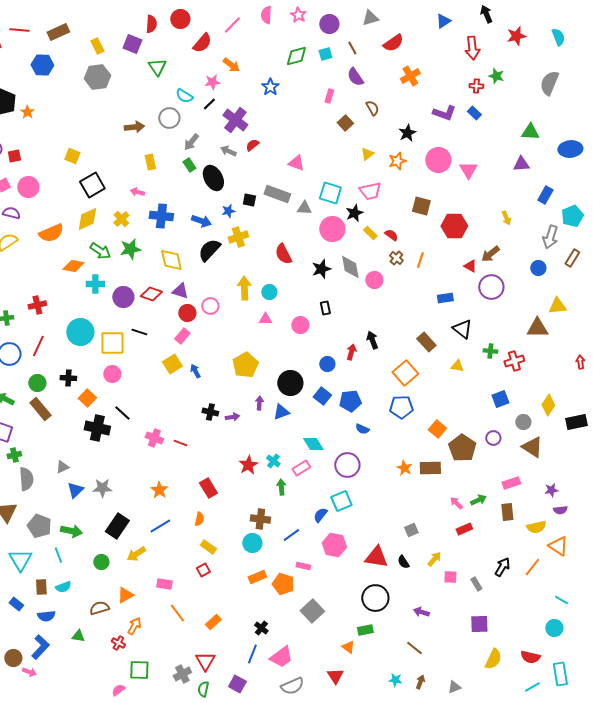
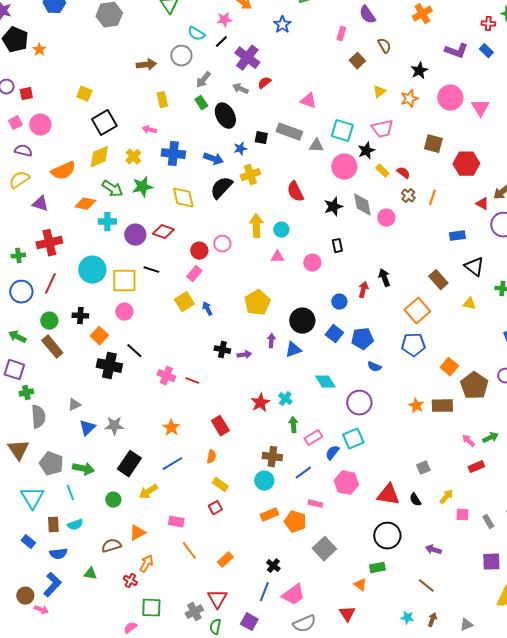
purple triangle: (180, 291) -> (40, 204), moved
red cross: (37, 305) -> (49, 243), size x1.4
pink rectangle: (301, 468) -> (313, 438), moved

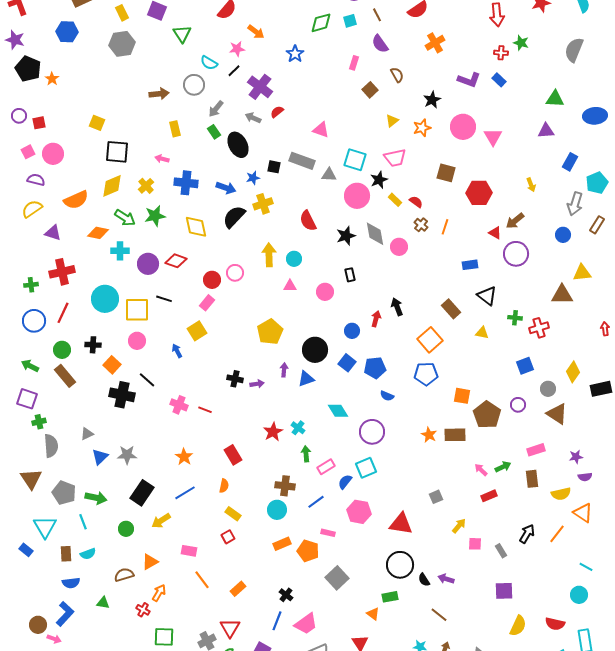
black square: (104, 123) -> (117, 152), turned 35
blue arrow: (207, 309) -> (177, 351), moved
orange square: (449, 367) -> (462, 396), turned -30
black semicircle: (415, 500) -> (424, 580), moved
blue rectangle: (28, 542) -> (26, 550), moved

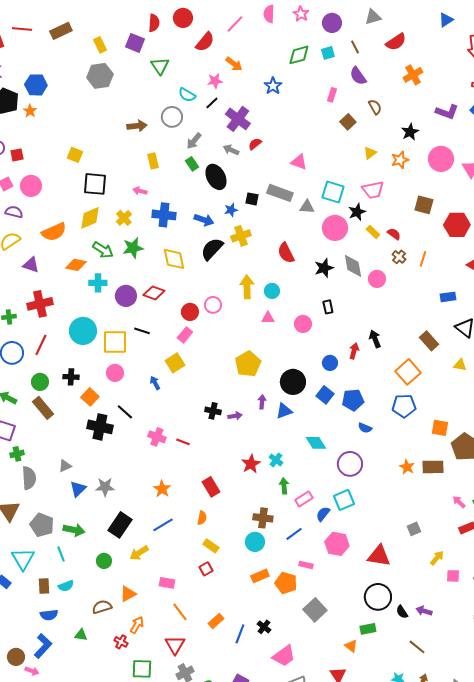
blue hexagon: (67, 32) -> (36, 85), moved
blue line: (277, 621) -> (240, 634), moved
red triangle: (230, 628) -> (175, 645), moved

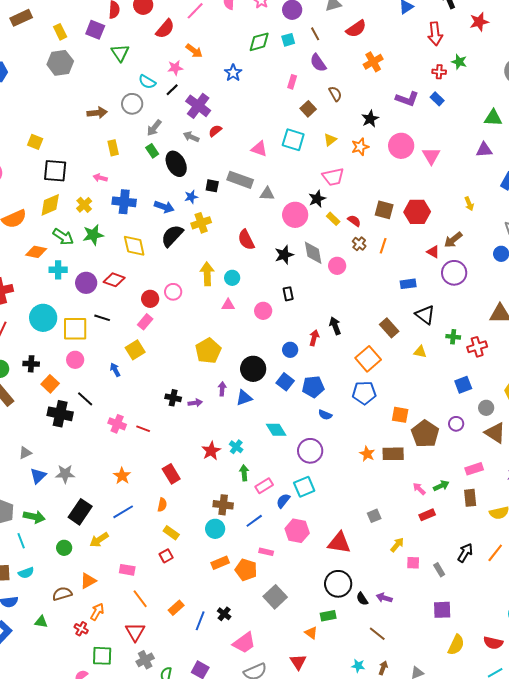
cyan square: (333, 192) -> (293, 140), moved
brown square: (424, 205) -> (384, 210), moved

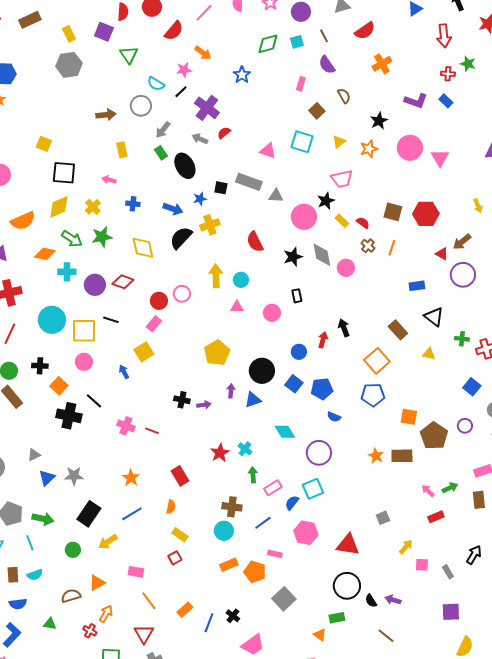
blue cross: (124, 202) -> (133, 204), size x0.6
blue square: (463, 385) -> (472, 387), turned -30

